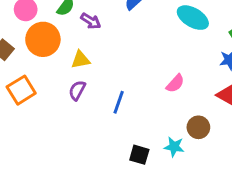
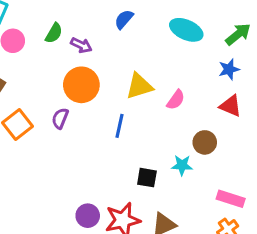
orange circle: (43, 39) -> (81, 85), moved
yellow triangle: (81, 60) -> (139, 86), moved, size x1.4
purple semicircle: (77, 90) -> (60, 118), moved

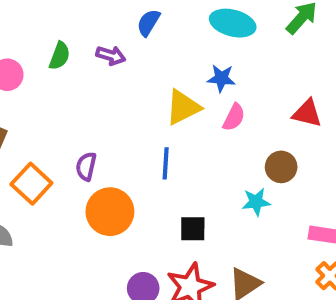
purple arrow: (81, 45) -> (111, 56), moved
blue star: (229, 69) -> (221, 78), moved, turned 30
orange circle: (81, 85) -> (110, 212), moved
black square: (147, 178) -> (193, 229), moved

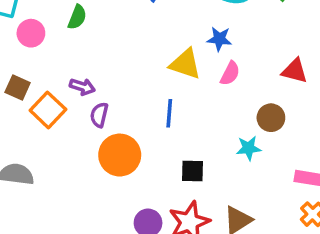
purple arrow: (111, 56) -> (82, 87), moved
yellow triangle: (183, 107) -> (185, 64), turned 44
orange square: (31, 184) -> (48, 110), moved

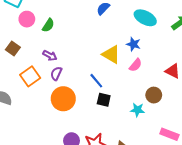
green semicircle: (77, 17) -> (48, 25), moved
orange square: (48, 110) -> (30, 76), moved
blue line: (169, 113) -> (96, 81), turned -56
black square: (192, 171) -> (104, 100), moved

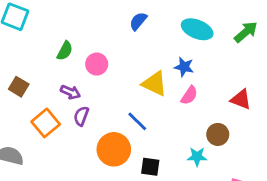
pink circle: (27, 19) -> (97, 64), moved
orange circle: (63, 99) -> (114, 149), moved
black square: (104, 100) -> (150, 167), moved

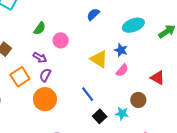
cyan ellipse: (197, 29) -> (133, 25), turned -50
blue line: (137, 121) -> (88, 94), moved
orange circle: (114, 149) -> (45, 99), moved
black square: (150, 167) -> (100, 116), moved, turned 32

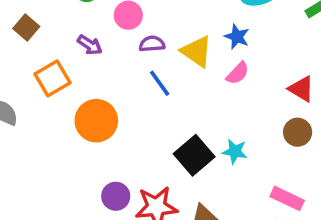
purple semicircle: (45, 75) -> (152, 44), moved, turned 56
blue line: (88, 94) -> (160, 83), moved
brown circle: (138, 100) -> (298, 132), moved
black square: (100, 116) -> (194, 155), size x1.5

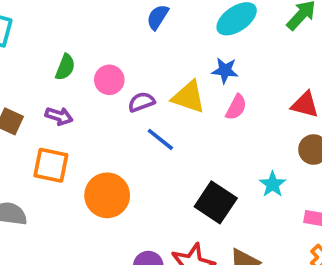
purple arrow: (90, 45) -> (59, 116), moved
orange square: (52, 78) -> (51, 165), turned -32
cyan star: (235, 151) -> (273, 184), moved, turned -30

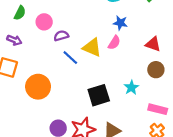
blue star: (225, 70) -> (120, 23), moved
yellow triangle: (189, 97) -> (92, 47), moved
black square: (216, 202) -> (99, 95), turned 35

